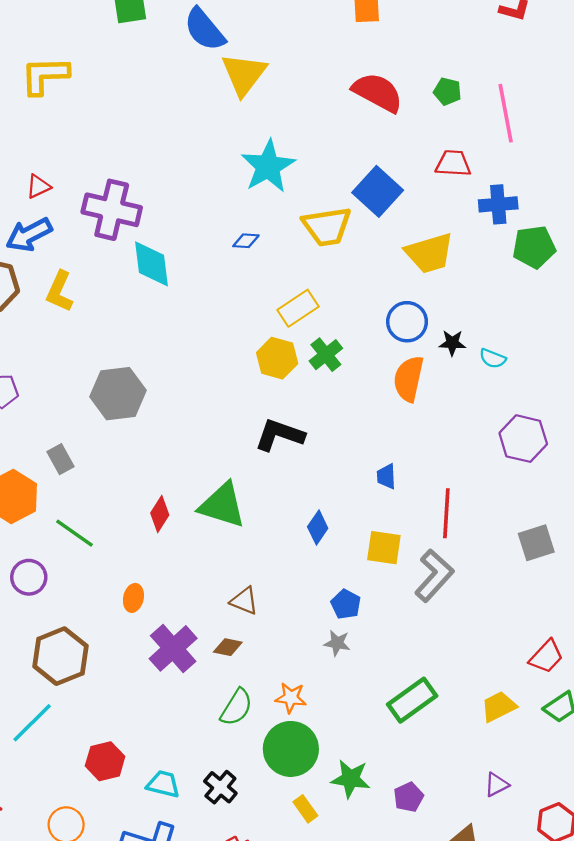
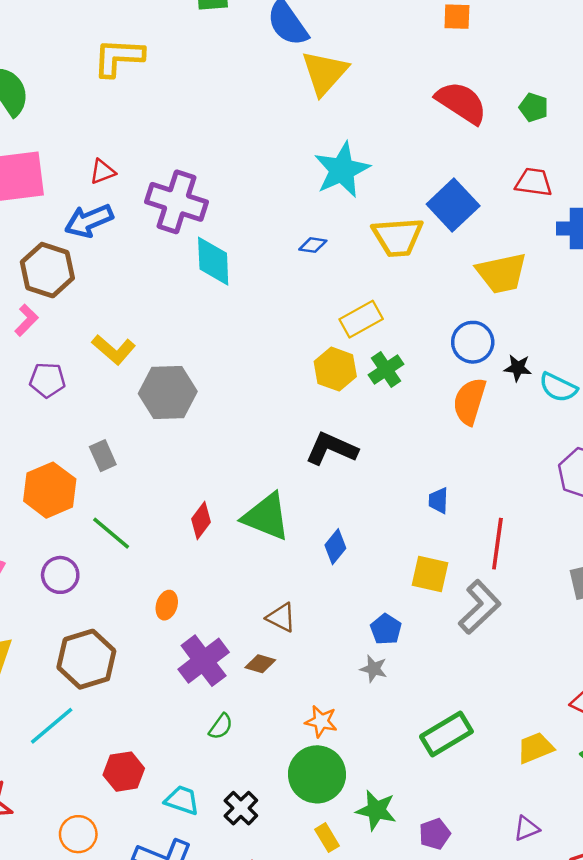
yellow L-shape: (60, 291) -> (114, 350), moved, turned -78
cyan semicircle: (493, 358) -> (558, 387), size x1.4
blue diamond: (318, 527) -> (335, 547), moved
green semicircle: (236, 707) -> (221, 727), moved, size x0.7

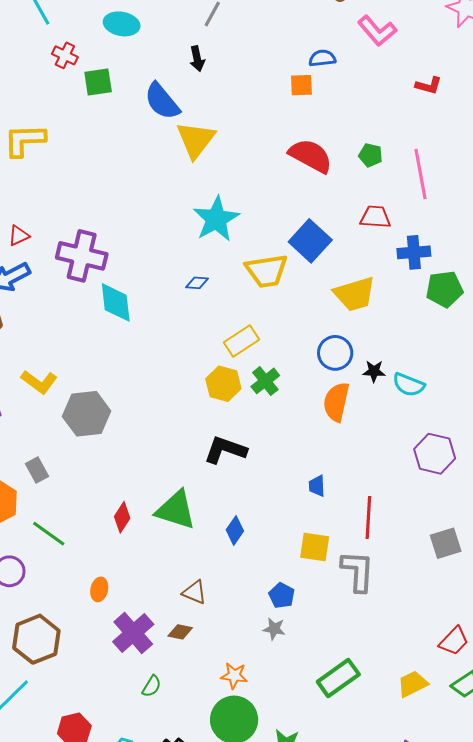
gray L-shape: (480, 607) -> (358, 571), turned -39

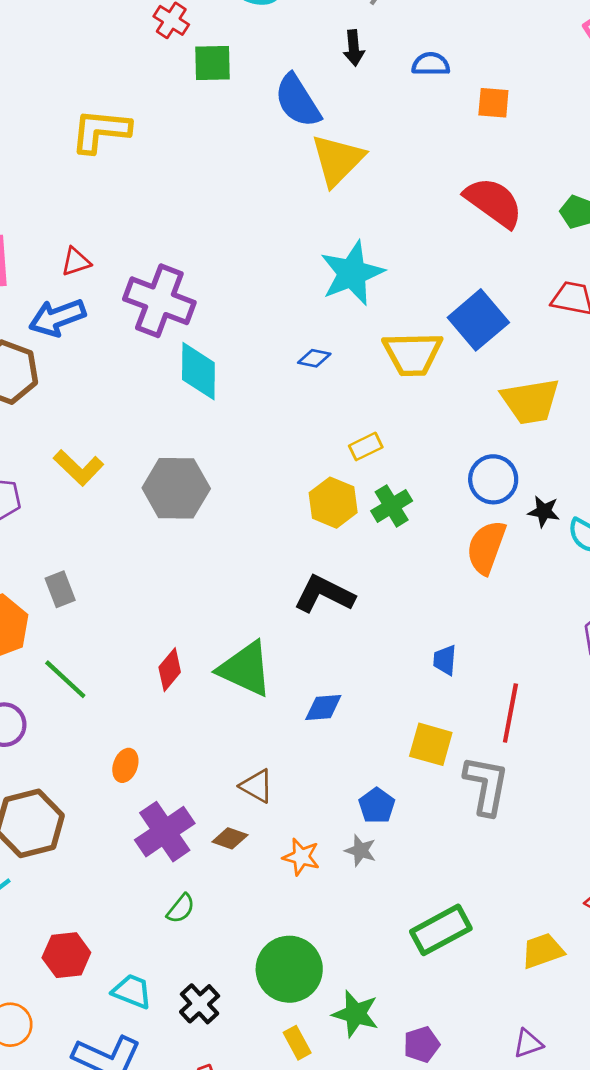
blue semicircle: (322, 58) -> (431, 64), moved
yellow rectangle: (242, 341) -> (366, 446), size x0.7
gray hexagon: (87, 414) -> (176, 488), moved
blue diamond: (235, 530) -> (323, 707), turned 44
orange star: (234, 676) -> (301, 857), moved

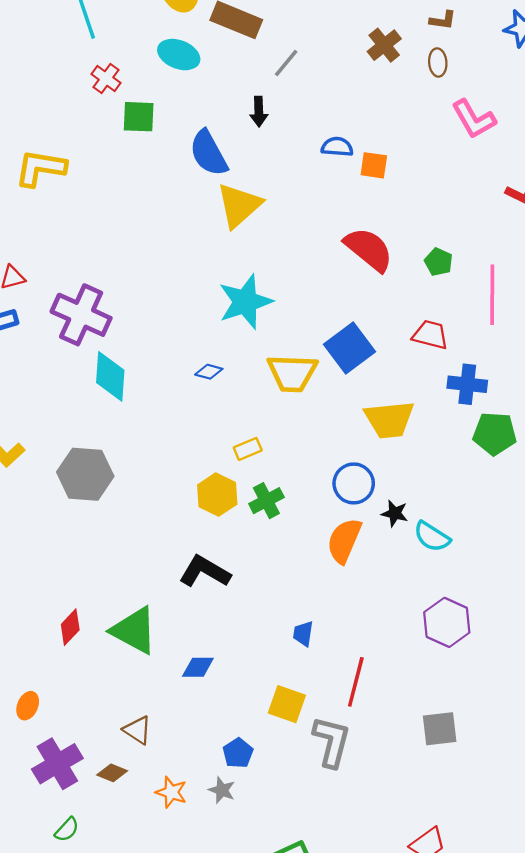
blue semicircle: (431, 64) -> (337, 147), moved

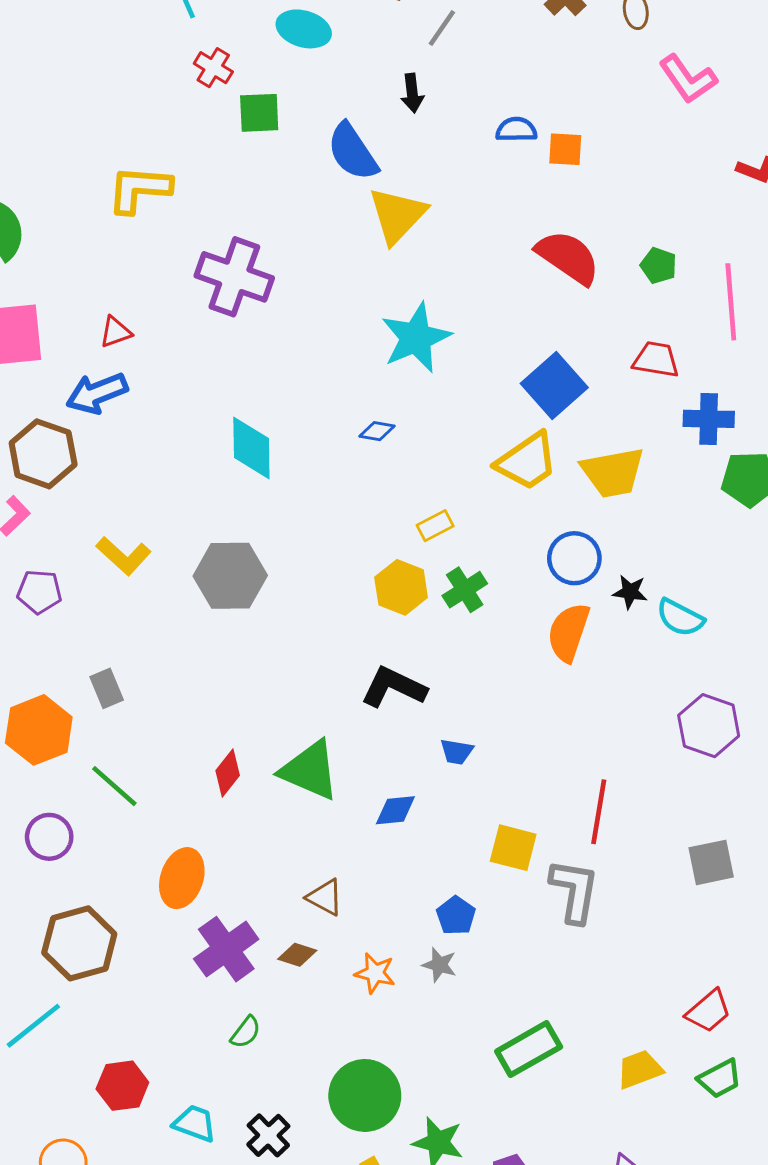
purple cross: (81, 315) -> (234, 277), moved
yellow trapezoid: (292, 373) -> (527, 461), moved, turned -32
blue trapezoid: (303, 634) -> (457, 752), moved, turned -84
orange ellipse: (28, 706) -> (182, 878), size x1.6

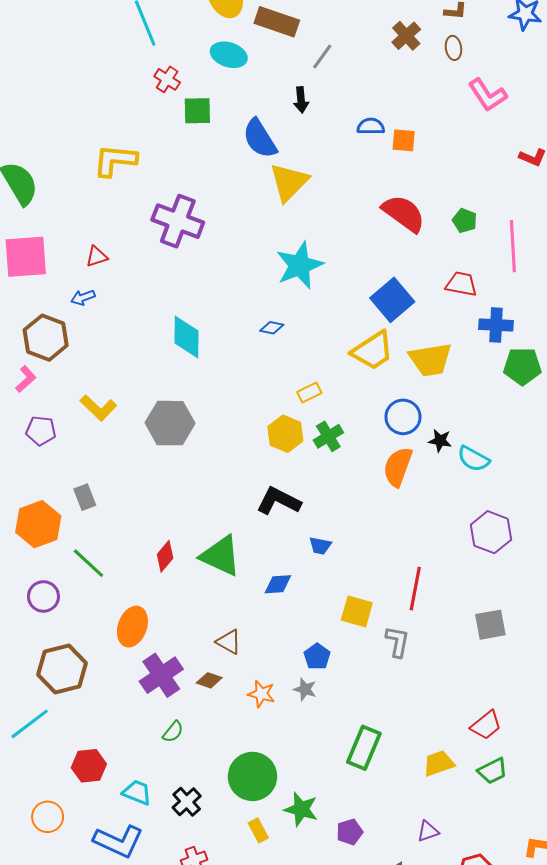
blue arrow: (97, 393) -> (83, 297), size x0.6
gray L-shape: (574, 891) -> (397, 642), size x0.7
green rectangle: (529, 1049) -> (364, 748), turned -39

